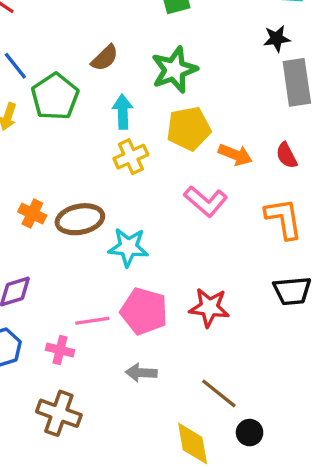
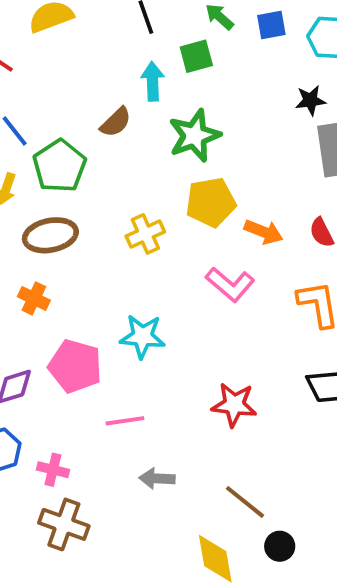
cyan arrow: (123, 112) -> (153, 81), moved
brown ellipse: (80, 219) -> (50, 235), moved
pink pentagon: (144, 311) -> (75, 366), moved
pink line: (92, 321) -> (125, 421), moved
pink cross: (60, 350) -> (53, 470), moved

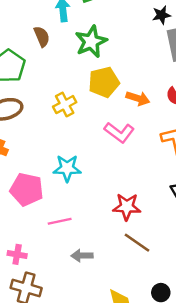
brown semicircle: (116, 122) -> (42, 37), turned -65
brown line: (245, 502) -> (137, 243), moved

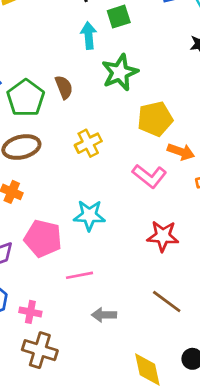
brown semicircle: (42, 37) -> (64, 87), moved
yellow pentagon: (104, 82) -> (155, 119), moved
orange arrow: (138, 98) -> (181, 152), moved
red star: (127, 207) -> (163, 236), moved

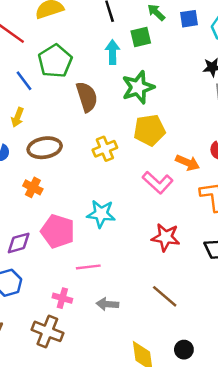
brown semicircle: (64, 87) -> (87, 97), size x1.4
green pentagon: (26, 98) -> (55, 61), moved
yellow pentagon: (155, 119) -> (149, 130), moved
pink cross: (30, 312) -> (62, 298), moved

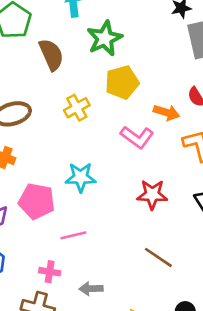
gray arrow: (107, 304) -> (91, 289), moved

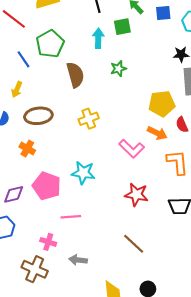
green star: (105, 38) -> (118, 69), size x0.6
yellow pentagon: (122, 82) -> (162, 104), moved

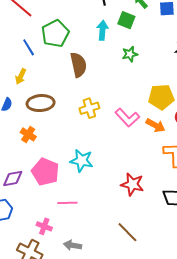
green square: (122, 27) -> (126, 20), turned 30
green star: (118, 69) -> (130, 54), moved
pink L-shape: (132, 149) -> (127, 118), moved

